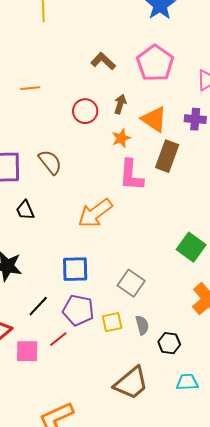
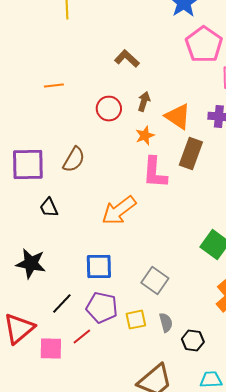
pink pentagon: (155, 63) -> (204, 45), moved
brown semicircle: (50, 162) -> (74, 160), turned 68

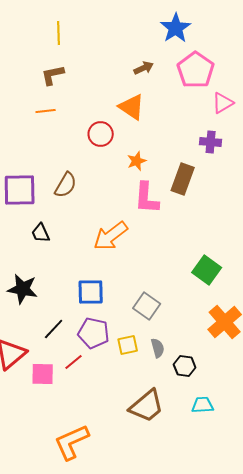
brown L-shape: (127, 59) -> (53, 75), moved, turned -55
brown arrow: (144, 102) -> (144, 68), moved, turned 48
orange triangle: (178, 117) -> (132, 107), moved

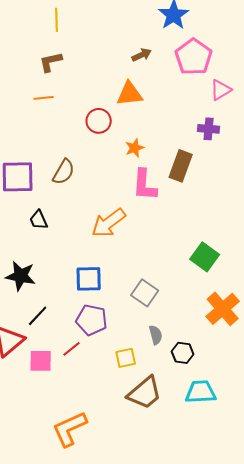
orange triangle: (132, 107) -> (130, 94), turned -40
black line: (54, 329) -> (38, 316), moved
yellow square: (128, 345) -> (126, 358), moved
cyan trapezoid: (203, 405) -> (201, 392), size x1.4

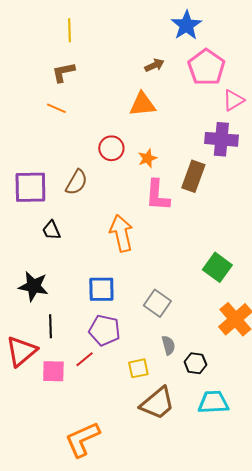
orange line: (44, 98) -> (56, 108), turned 30
red circle: (99, 121) -> (111, 148), moved
purple cross: (209, 129) -> (221, 139), size x1.5
orange arrow: (109, 223) -> (121, 233), turned 114
black line: (38, 316) -> (50, 326), turned -45

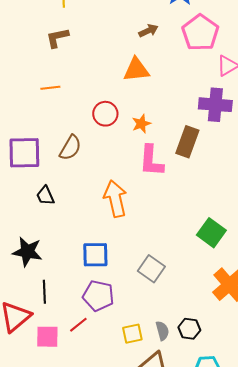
orange line: (56, 108) -> (50, 88), moved, turned -30
gray semicircle: (168, 345) -> (162, 331), moved

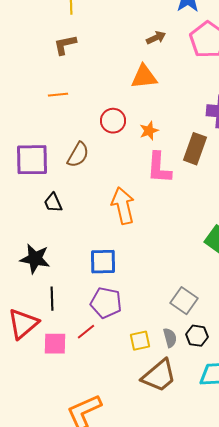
gray square: (151, 269) -> (184, 301), moved

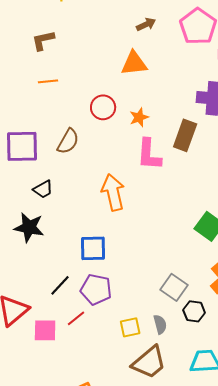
brown L-shape: (65, 45) -> (43, 40), moved
black trapezoid: (53, 203) -> (43, 189), turned -95
black star: (35, 259) -> (29, 227), moved
black line: (52, 299) -> (60, 285), moved, turned 45
black hexagon: (197, 336) -> (194, 311), moved

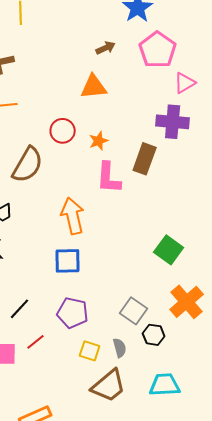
brown semicircle: (68, 141) -> (28, 165), size x1.4
blue square: (93, 248) -> (68, 261), moved
purple pentagon: (96, 289) -> (73, 313), moved
yellow square: (130, 327) -> (90, 351), turned 30

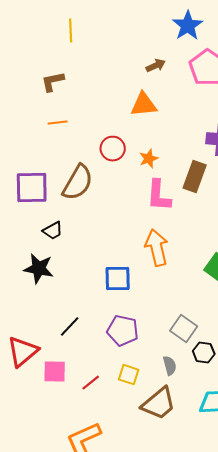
orange arrow: (73, 216) -> (157, 248), moved
red line: (36, 342) -> (91, 383), moved
yellow square: (90, 351) -> (129, 375), moved

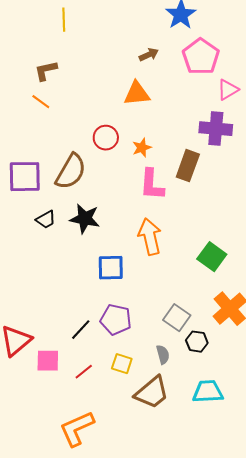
orange line: (58, 123) -> (41, 102), moved, turned 42
black star: (39, 269) -> (85, 219), moved
black line: (70, 327) -> (81, 330), moved

